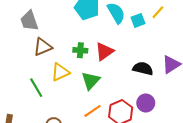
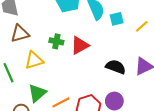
yellow line: (158, 12) -> (142, 26), moved
green triangle: (91, 81) -> (37, 93), moved

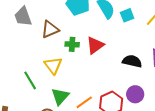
brown triangle: (20, 33) -> (50, 29), moved
yellow triangle: (34, 60) -> (53, 65), turned -42

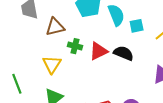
black semicircle: (132, 61) -> (124, 53), moved
green line: (30, 80) -> (17, 84), moved

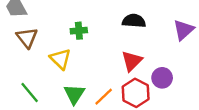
brown triangle: (55, 27) -> (27, 38), moved, turned -36
red triangle: (98, 51) -> (132, 61), moved

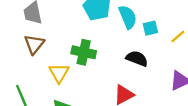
green cross: (79, 31) -> (84, 52), size x1.5

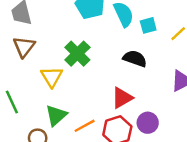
green cross: (84, 52) -> (77, 54), turned 35

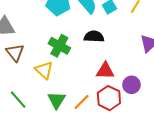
black semicircle: (135, 59) -> (94, 37), moved
red triangle: (122, 98) -> (105, 71), turned 48

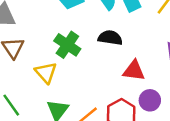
red triangle: (105, 71) -> (134, 71), moved

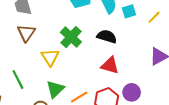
red triangle: (134, 71) -> (110, 65), moved

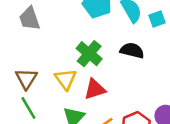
brown triangle: (26, 33) -> (26, 79), moved
red triangle: (110, 65) -> (95, 89), moved, turned -30

